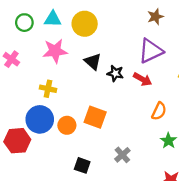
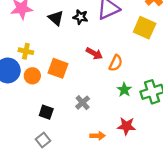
black star: (115, 73) -> (80, 17), moved
red arrow: (142, 79) -> (94, 53), moved
yellow cross: (48, 89) -> (26, 51), moved

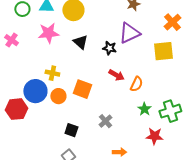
black star: (80, 17) -> (109, 48), moved
yellow square: (145, 28) -> (163, 51), turned -30
red star: (126, 126) -> (154, 136), moved

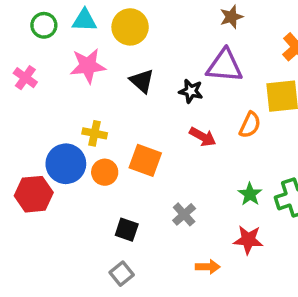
purple triangle: (129, 33) -> (225, 66), turned 30
orange semicircle: (136, 84) -> (250, 125), moved
red star: (154, 136) -> (248, 240), moved

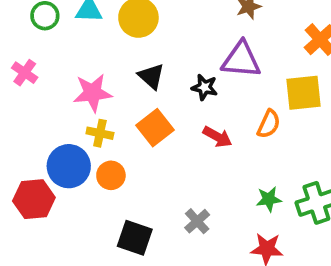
pink star: (88, 66) -> (93, 93), moved
orange square: (145, 160) -> (155, 128), moved, turned 32
green star: (250, 194) -> (269, 199), turned 30
black square: (127, 230) -> (135, 238), size x1.4

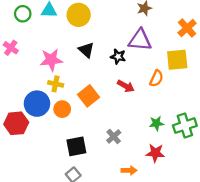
orange square: (155, 128) -> (88, 96), moved
black square: (135, 238) -> (76, 146), turned -30

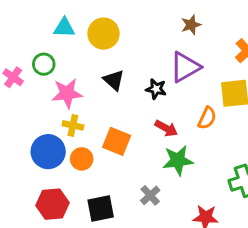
green circle: (23, 14) -> (44, 64), moved
purple triangle: (140, 40) -> (185, 67), turned -35
orange square: (88, 96) -> (117, 141), turned -30
red hexagon: (16, 123) -> (52, 204), moved
green star: (156, 123) -> (178, 160), moved, size x1.5

